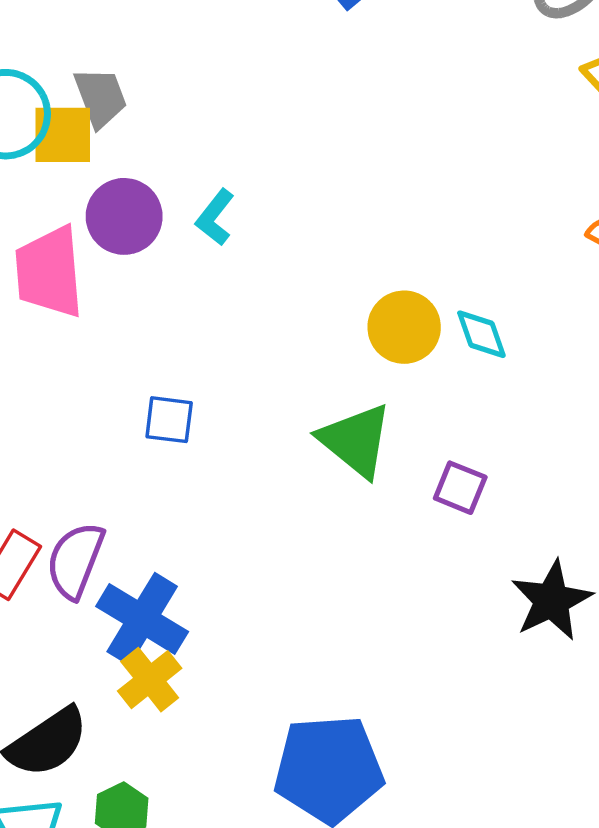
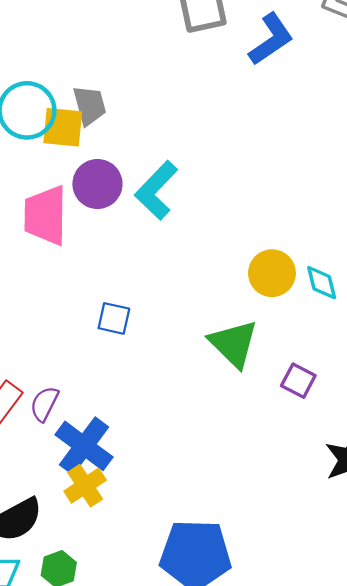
cyan L-shape: (215, 217) -> (156, 190), size x1.6
purple semicircle: (75, 560) -> (44, 404), size x0.7

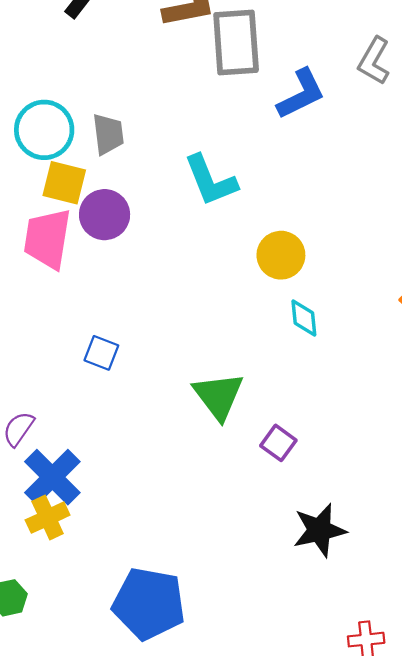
yellow square: (63, 127) -> (64, 183), moved
cyan L-shape: (156, 190) -> (211, 180), moved, turned -74
yellow circle: (272, 273) -> (281, 255), moved
cyan diamond: (322, 283) -> (304, 318), moved

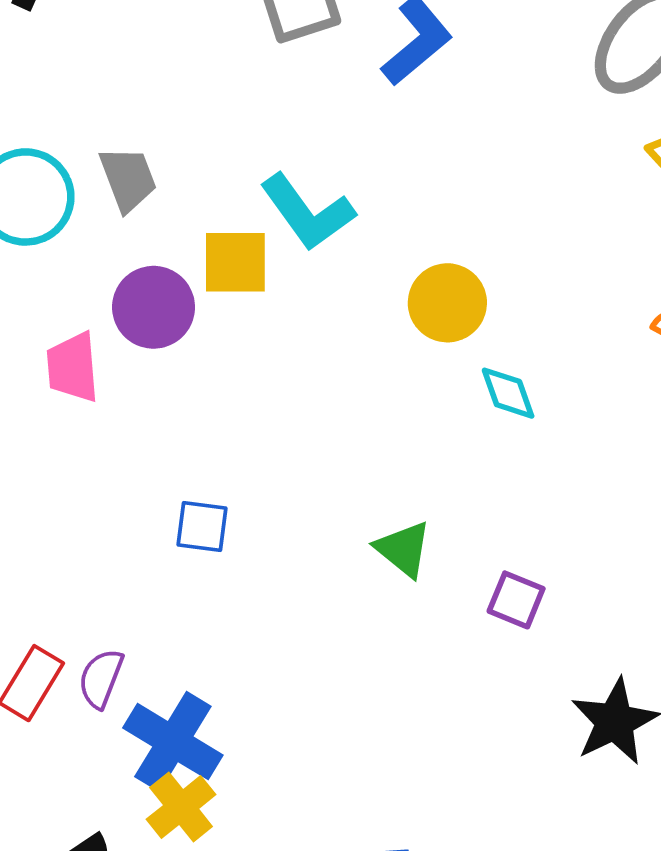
yellow square: (64, 183) -> (235, 262), moved
pink trapezoid: (47, 239) -> (73, 367), size x0.7
green triangle: (218, 396) -> (403, 549), size x0.7

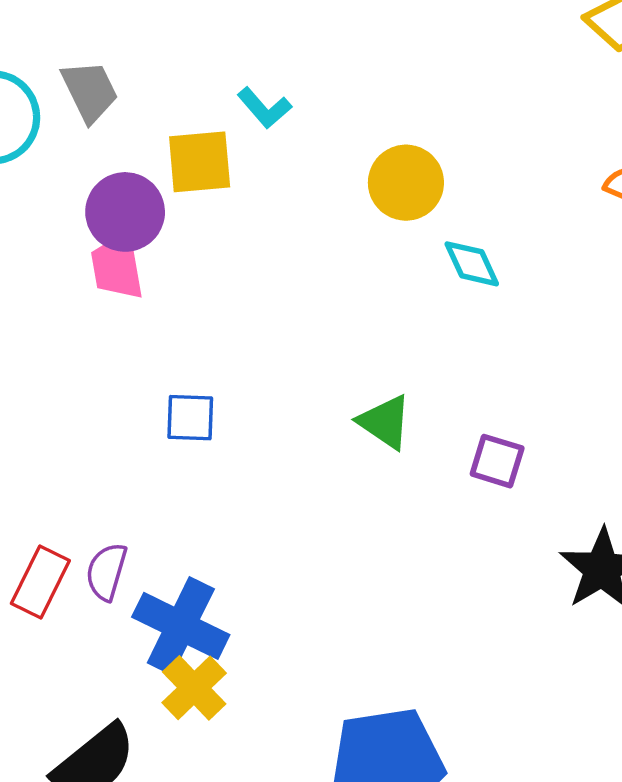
cyan L-shape: (307, 212) -> (264, 108), size x0.6
pink trapezoid: (73, 367) -> (117, 266), moved

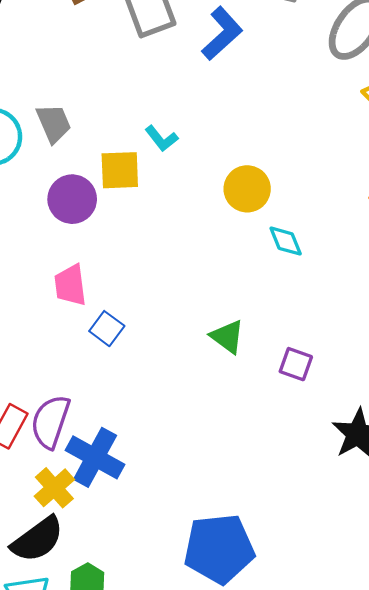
pink trapezoid: (117, 266) -> (70, 285), moved
blue square: (190, 418) -> (107, 329), turned 32
purple semicircle: (106, 572) -> (50, 422), size x1.5
yellow cross: (194, 688) -> (54, 488), moved

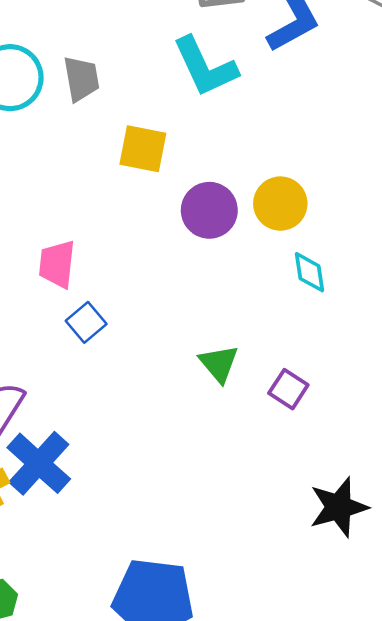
cyan L-shape: (161, 138) -> (205, 67), moved, size x1.8
purple circle: (72, 199) -> (209, 210), moved
purple square: (296, 364) -> (288, 389), moved

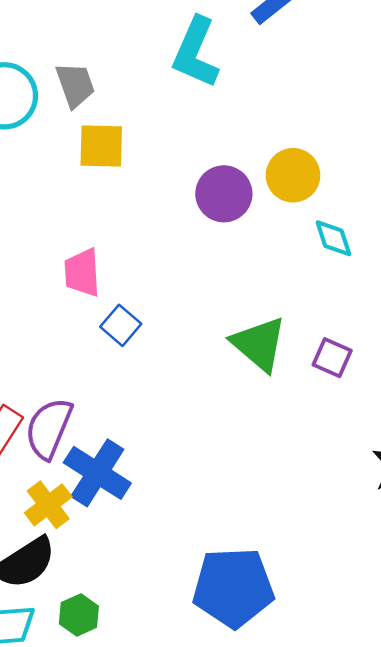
cyan L-shape: (205, 67) -> (196, 52), turned 58
yellow square: (143, 149) -> (101, 146), moved
green triangle: (219, 364) -> (259, 344), size x1.4

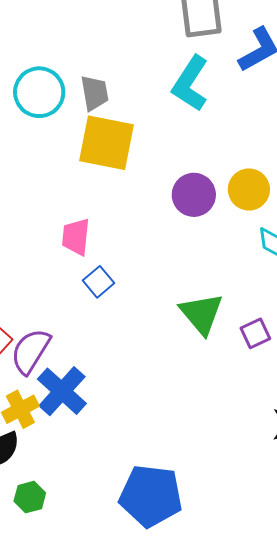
yellow square: (101, 146) -> (107, 143), size x1.5
purple square: (332, 358) -> (255, 333), turned 32

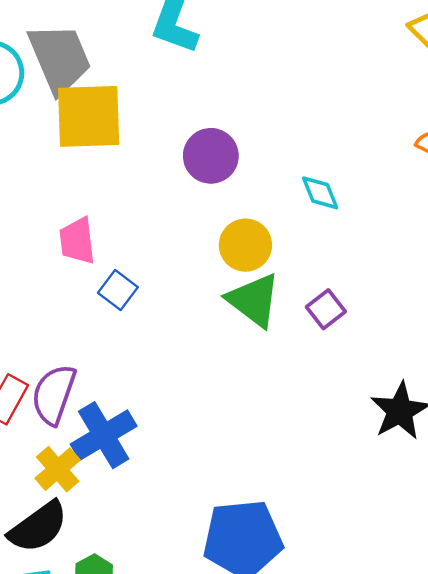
gray trapezoid: (95, 93) -> (60, 58), size x1.6
yellow circle: (249, 189) -> (245, 245), moved
blue cross: (62, 391) -> (104, 435), turned 30

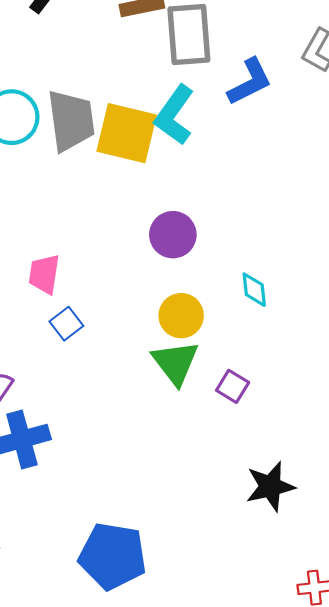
yellow square: (89, 116) -> (127, 133), moved
purple square: (326, 309) -> (233, 386), turned -36

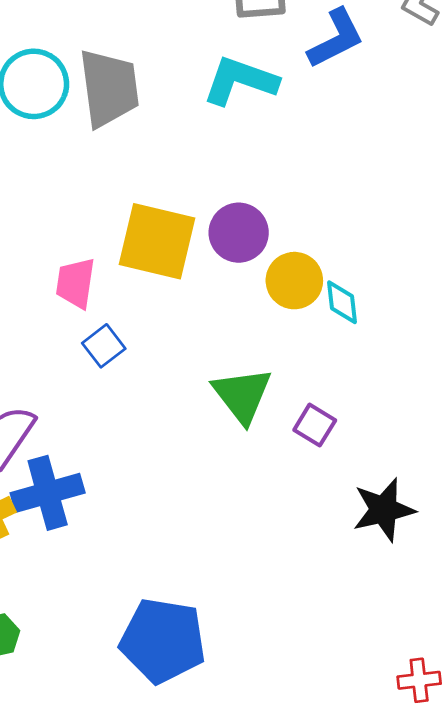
cyan L-shape: (174, 115) -> (240, 81), turned 74
yellow square: (127, 133) -> (157, 241), moved
yellow circle: (181, 316) -> (294, 281), moved
black star: (270, 486) -> (384, 510), moved

